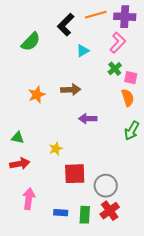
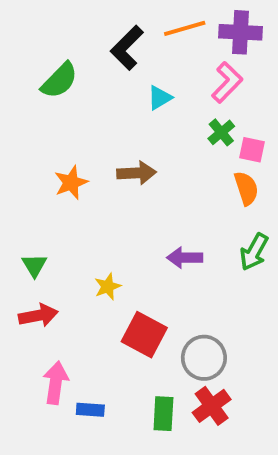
purple arrow: (88, 119) -> (185, 258), moved
green triangle: (18, 138) -> (34, 265), turned 48
red square: (75, 174) -> (144, 335), turned 30
blue rectangle: (61, 213) -> (90, 410), moved

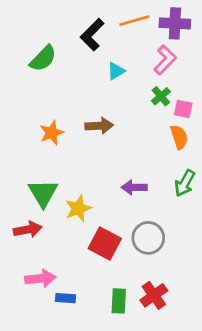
green triangle: (34, 265) -> (43, 193), moved, size x1.6
yellow star: (108, 287) -> (78, 208), size x1.4
gray circle: (204, 358) -> (148, 238), moved
pink arrow: (56, 383) -> (40, 279), turned 76

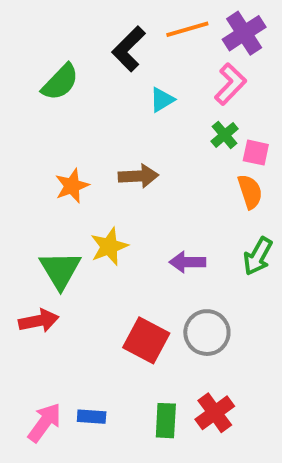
purple cross: (175, 23) -> (244, 33), turned -36
yellow star: (78, 208) -> (109, 246), moved
pink arrow: (40, 279) -> (45, 423), moved, turned -48

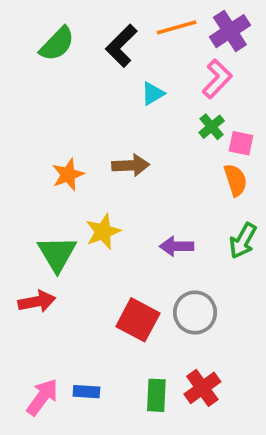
green semicircle: (60, 82) -> (57, 44), moved

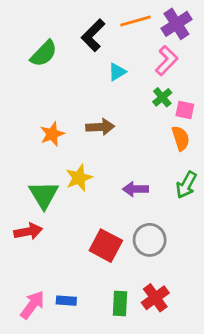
green semicircle: (57, 44) -> (44, 54), moved

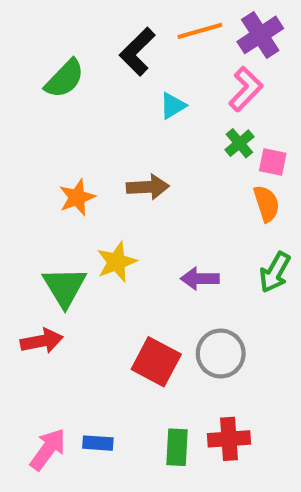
red cross: (155, 298) -> (229, 439), turned 32

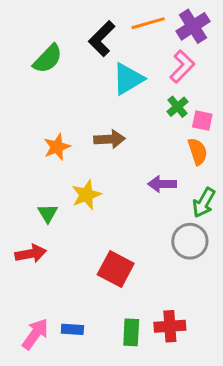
cyan triangle: (173, 106) -> (128, 79), size x1.6
purple arrow: (200, 279) -> (162, 184), moved
green triangle: (65, 287) -> (48, 213), size x0.6
gray circle: (221, 354) -> (190, 241), moved

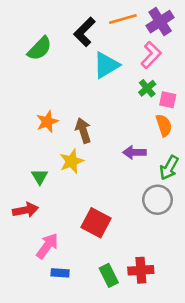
brown arrow: (110, 139) -> (83, 131), moved, turned -105
green rectangle: (131, 332) -> (109, 275), turned -30
pink arrow: (35, 334) -> (47, 246), moved

